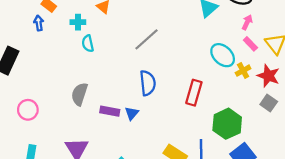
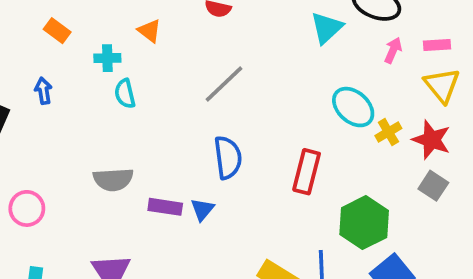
blue arrow: (39, 23) -> (43, 91), moved
pink rectangle: (250, 44) -> (437, 45), moved, turned -48
gray semicircle: (79, 94) -> (113, 179), turned -110

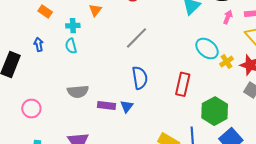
orange triangle: (150, 31) -> (95, 10), turned 32
cyan semicircle: (125, 94) -> (71, 46), moved

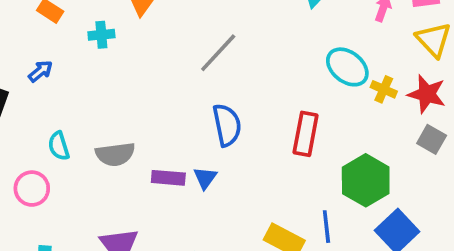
blue arrow: (39, 44) -> (40, 71), turned 64
cyan semicircle: (71, 46) -> (59, 146), moved
yellow cross: (227, 62) -> (384, 89), turned -32

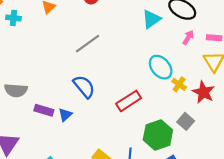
cyan cross: (101, 35) -> (13, 18), moved
blue semicircle: (227, 125) -> (84, 87), turned -40
red rectangle: (306, 134) -> (129, 101), turned 35
gray square: (432, 139) -> (186, 121), moved

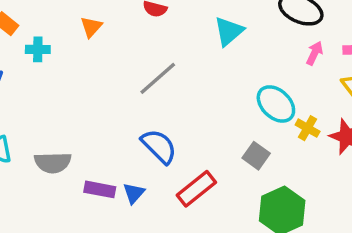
cyan triangle: (151, 19) -> (229, 31), moved
red rectangle: (129, 101) -> (196, 189), moved
gray square: (186, 121) -> (256, 156), moved

